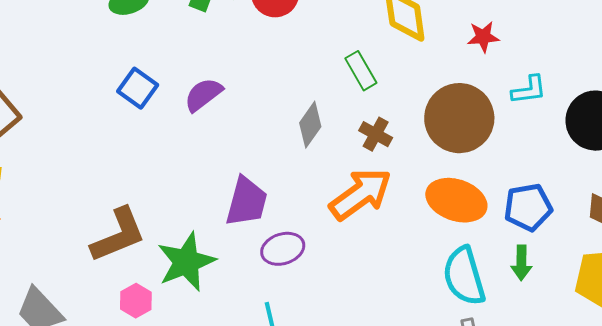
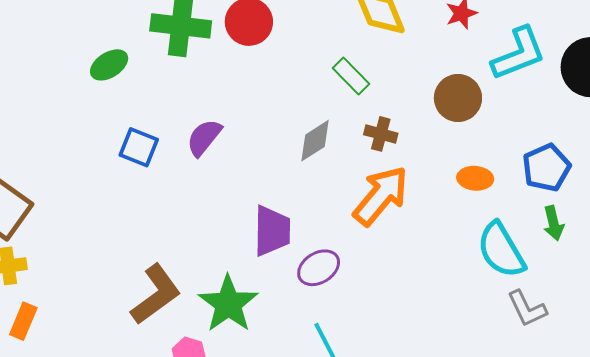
cyan L-shape: (529, 90) -> (519, 54), size x1.6
brown circle: (459, 118) -> (458, 98), size x0.7
gray diamond: (310, 125) -> (315, 141), turned 36
orange ellipse: (456, 200) -> (475, 178), size x0.6

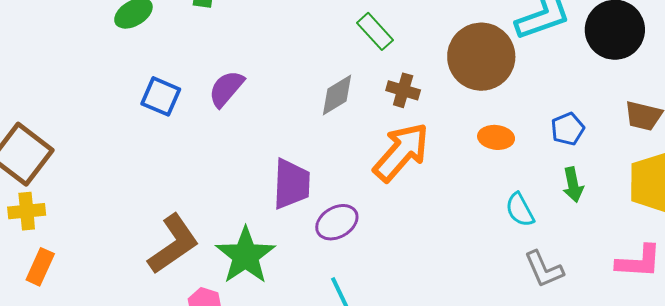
brown circle: (458, 98) -> (481, 57), size x1.4
blue pentagon: (546, 168) -> (568, 129), size x0.7
cyan semicircle: (501, 250) -> (520, 210), size x0.6

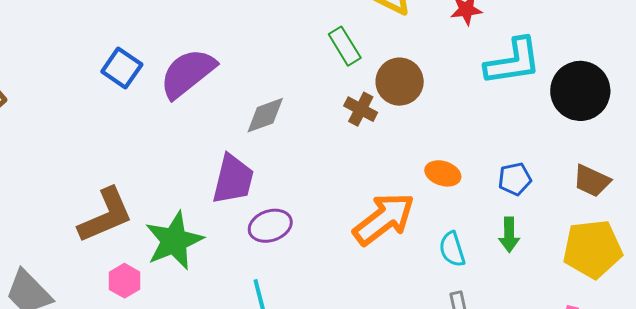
brown circle: (481, 57) -> (400, 82), moved, size x0.7
purple semicircle: (226, 89) -> (188, 73), size x1.5
gray diamond: (337, 95) -> (265, 115), moved
orange arrow: (401, 152) -> (384, 219), moved

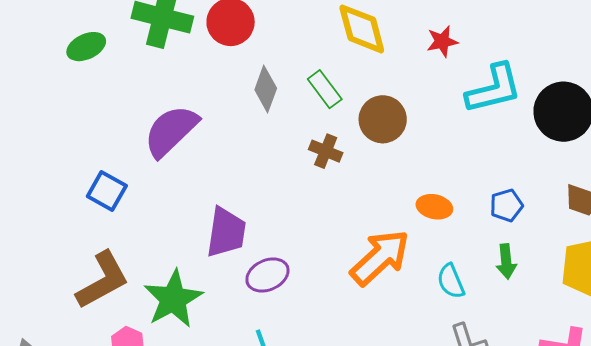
blue square: (122, 68) -> (107, 191), moved
brown cross: (361, 109) -> (326, 151), moved
gray diamond: (265, 115) -> (266, 89), moved, turned -45

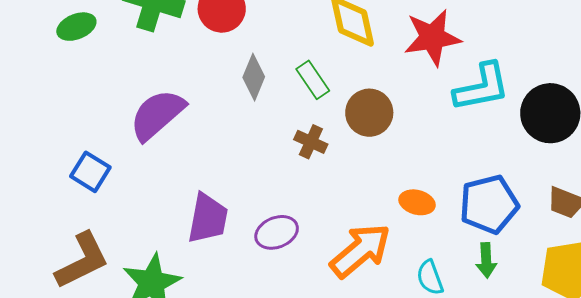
red star: (442, 41) -> (432, 38), size x1.8
blue pentagon: (506, 205) -> (489, 204), size x1.8
purple ellipse: (267, 275) -> (277, 232), moved

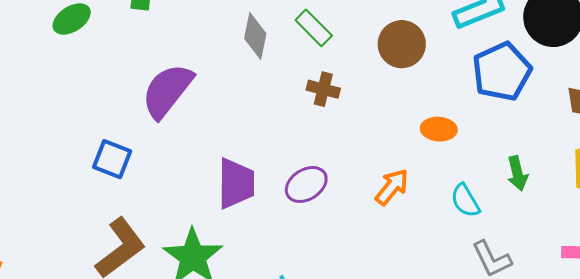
brown circle: (369, 113) -> (402, 44), moved
blue pentagon: (489, 204) -> (502, 72), moved
orange arrow: (360, 251) -> (392, 187), size x0.6

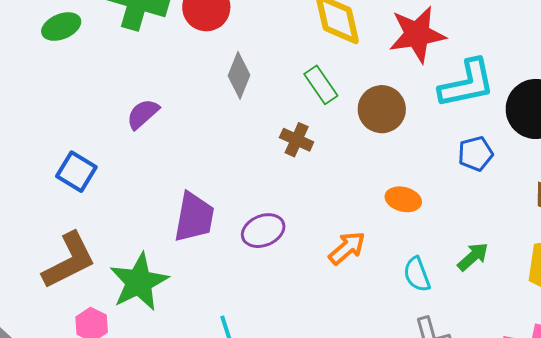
green rectangle: (314, 28) -> (321, 85), moved
blue pentagon: (502, 72) -> (476, 154), size x0.6
purple semicircle: (167, 91) -> (143, 114), size x0.6
green arrow: (517, 173) -> (473, 257), turned -128

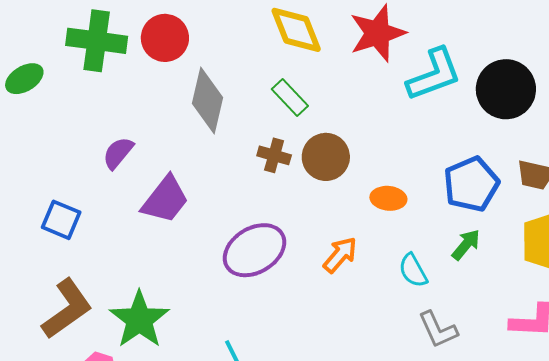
gray diamond: (239, 75) -> (207, 100), size x1.4
brown circle: (382, 109) -> (326, 157), moved
blue pentagon: (476, 154) -> (471, 184), moved, size x1.6
purple trapezoid: (194, 217) -> (165, 200), moved, turned 36
purple ellipse: (263, 231) -> (255, 250), size x1.5

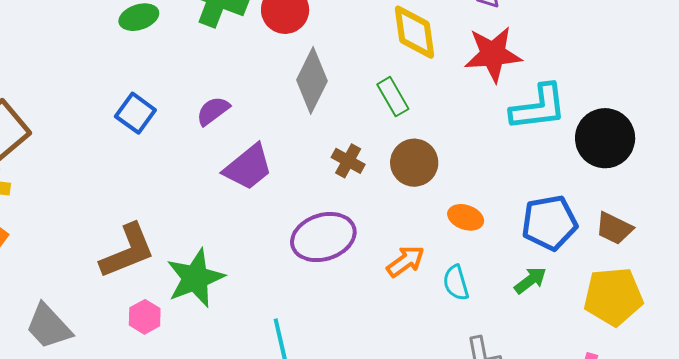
brown cross: (274, 155) -> (348, 161), moved
blue square: (61, 220) -> (135, 113), moved
cyan semicircle: (413, 271) -> (456, 283), moved

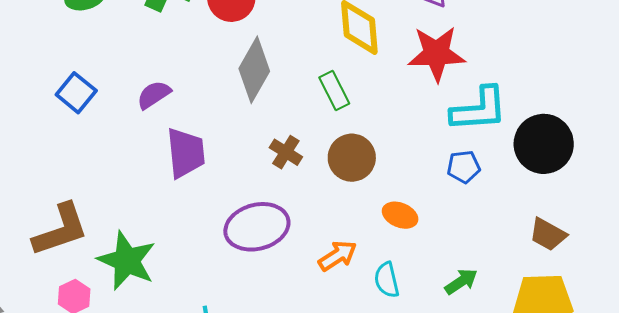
purple trapezoid: (248, 167) -> (186, 153), turned -60
blue pentagon: (549, 223) -> (464, 167), moved, size x0.6
green star: (195, 278) -> (127, 261), turned -30

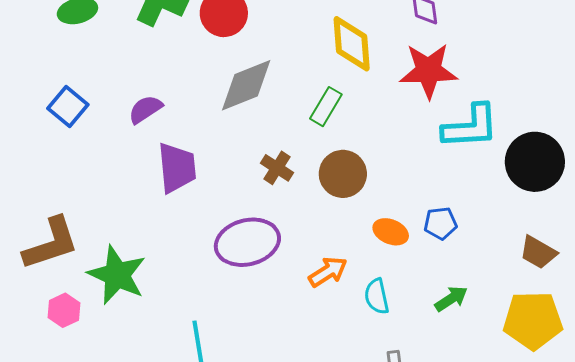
gray diamond: (254, 70) -> (246, 85), turned 38
green rectangle: (334, 90) -> (326, 107), turned 57
blue pentagon: (464, 167) -> (441, 223), moved

